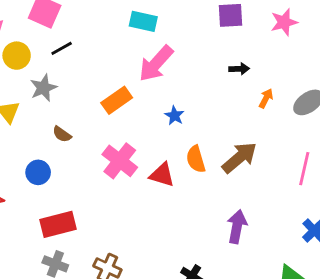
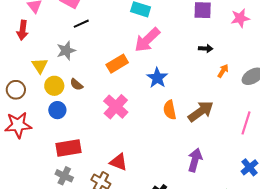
yellow circle: (17, 56) -> (54, 86), moved
blue star: (175, 116) -> (157, 78), size x1.5
red triangle: (162, 175) -> (118, 162), moved

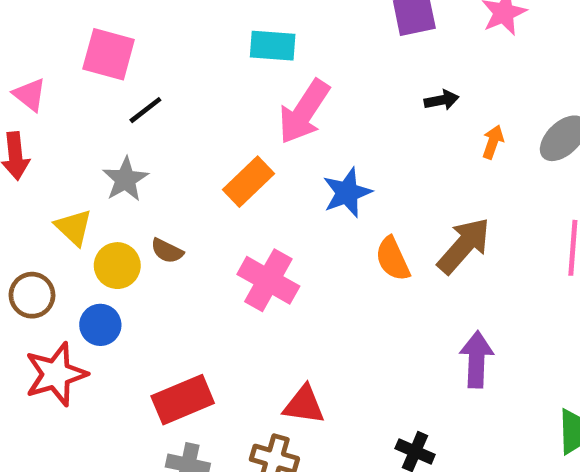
blue star: (157, 78) -> (347, 193), turned 30
blue circle: (57, 110) -> (100, 325), moved

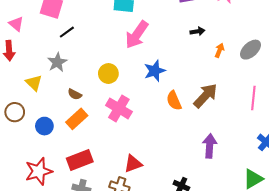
orange rectangle: (249, 182) -> (77, 119), moved
yellow circle: (117, 266) -> (108, 74), moved
red star: (56, 374) -> (39, 171), moved
red triangle: (304, 405) -> (133, 164), turned -30

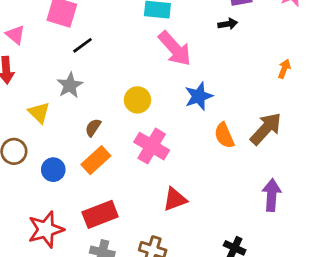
black arrow: (197, 31) -> (228, 24), moved
pink arrow: (137, 35) -> (175, 49), turned -76
brown semicircle: (75, 94) -> (93, 128), turned 96
red triangle: (133, 164) -> (175, 199), moved

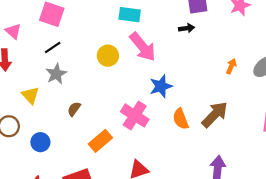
black line: (83, 45) -> (53, 48), moved
yellow circle: (137, 100) -> (108, 56), moved
pink cross: (152, 146) -> (135, 115), moved
orange rectangle: (96, 160) -> (100, 141), moved

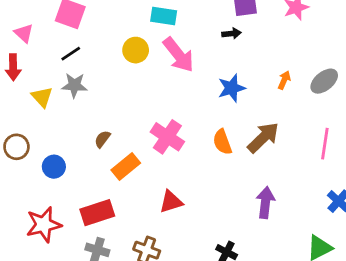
yellow circle: (108, 56) -> (136, 50), moved
gray star: (56, 74) -> (74, 85), turned 30
blue star: (161, 86) -> (232, 88), moved
yellow triangle: (30, 95) -> (42, 97), moved
brown semicircle: (74, 109) -> (102, 139), moved

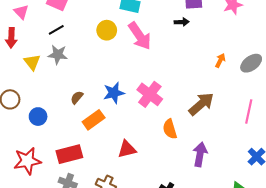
blue star: (232, 88) -> (114, 93), moved
pink cross: (167, 137) -> (150, 94), moved
orange semicircle: (222, 142) -> (170, 129), moved

